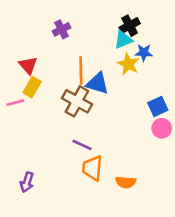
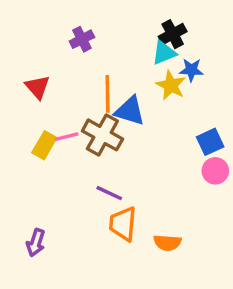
yellow rectangle: (32, 87) -> (44, 145), moved
pink line: (15, 103) -> (67, 137), moved

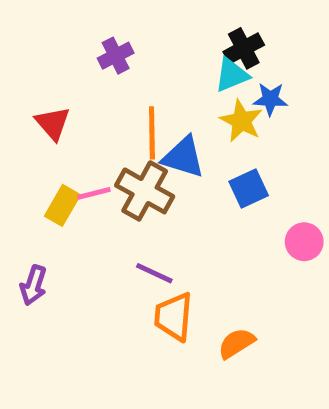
blue square: (210, 142) -> (249, 189), moved
purple arrow: (36, 243) -> (33, 285), moved
orange semicircle: (167, 243) -> (236, 343), turned 144

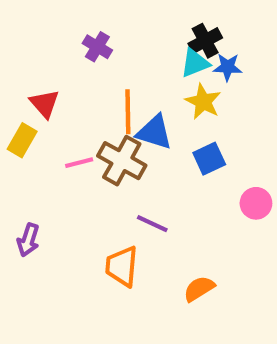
purple cross: (116, 56) -> (97, 47), turned -32
blue star: (270, 99) -> (228, 67), moved
yellow rectangle: (62, 205) -> (22, 140), moved
purple line: (154, 273) -> (152, 224), moved
orange trapezoid: (174, 317) -> (122, 266), moved

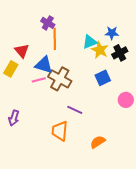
black cross: (205, 41) -> (120, 53), moved
cyan triangle: (195, 63) -> (90, 42), moved
orange line: (128, 112) -> (55, 39), moved
blue triangle: (154, 132) -> (44, 65), moved

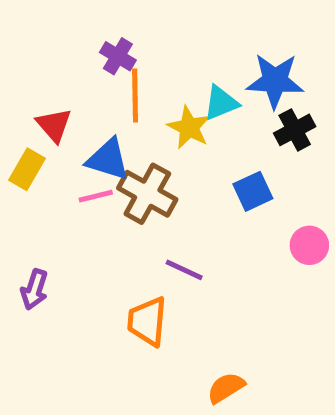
blue star: (112, 33) -> (275, 81), size x1.6
yellow star: (100, 50) -> (189, 127), moved
orange semicircle: (98, 142) -> (226, 388), moved

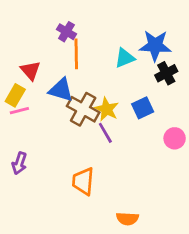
yellow star: (189, 127) -> (107, 109), moved
pink line: (96, 196) -> (19, 111), moved
purple line: (184, 270) -> (105, 133), moved, turned 35
orange semicircle: (226, 388) -> (127, 219), turned -145

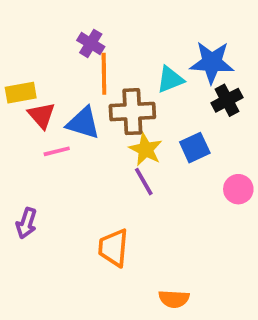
red triangle: (30, 70) -> (42, 115), moved
yellow rectangle: (15, 95) -> (21, 93), moved, turned 50
brown cross: (83, 109) -> (132, 112), moved, turned -32
pink line: (19, 111) -> (57, 151), moved

